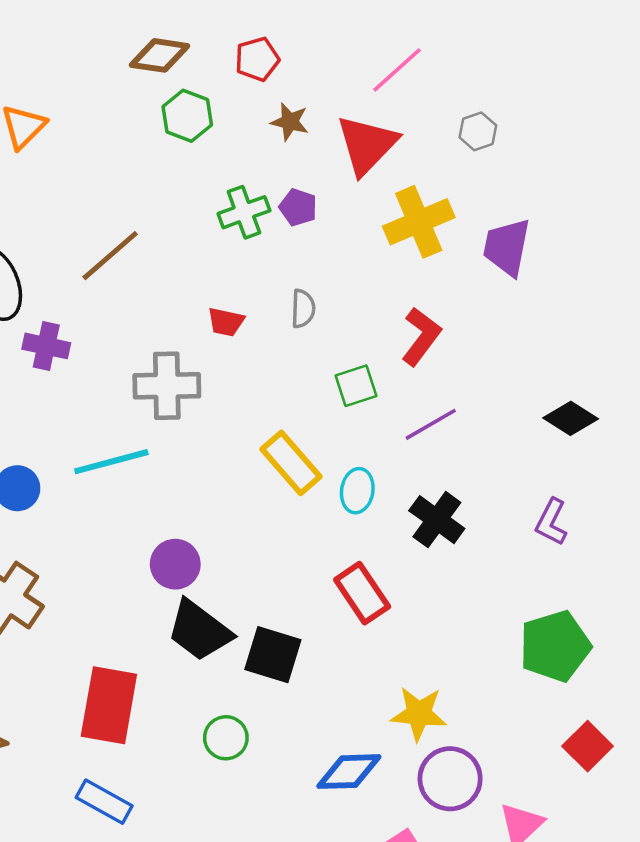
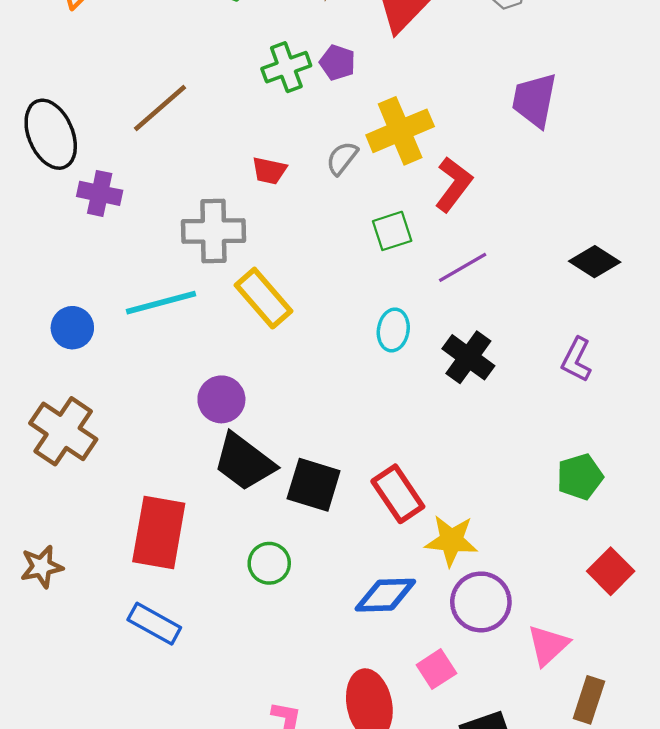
yellow cross: (419, 222) -> (400, 131), moved
gray semicircle: (303, 309) -> (342, 158), turned -144
yellow rectangle: (291, 463) -> (264, 298), moved
red rectangle: (362, 593) -> (398, 494), moved
green pentagon: (555, 646) -> (580, 477), size x0.7

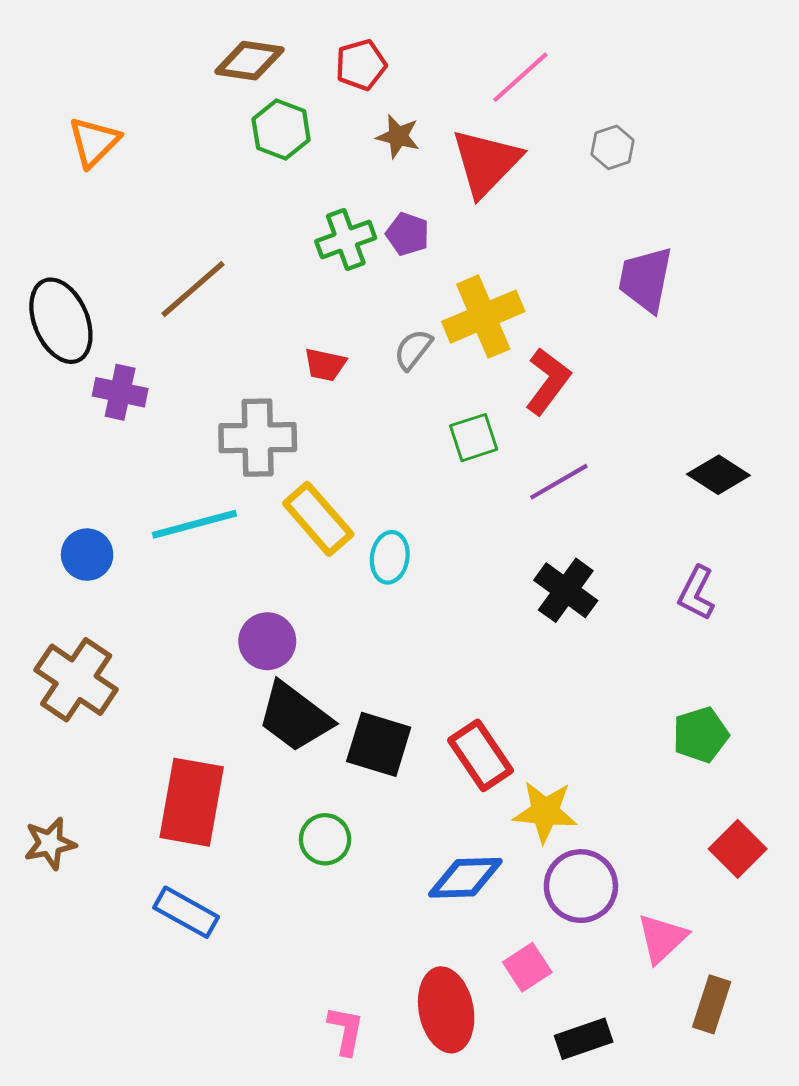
cyan ellipse: (393, 330) -> (390, 557), moved

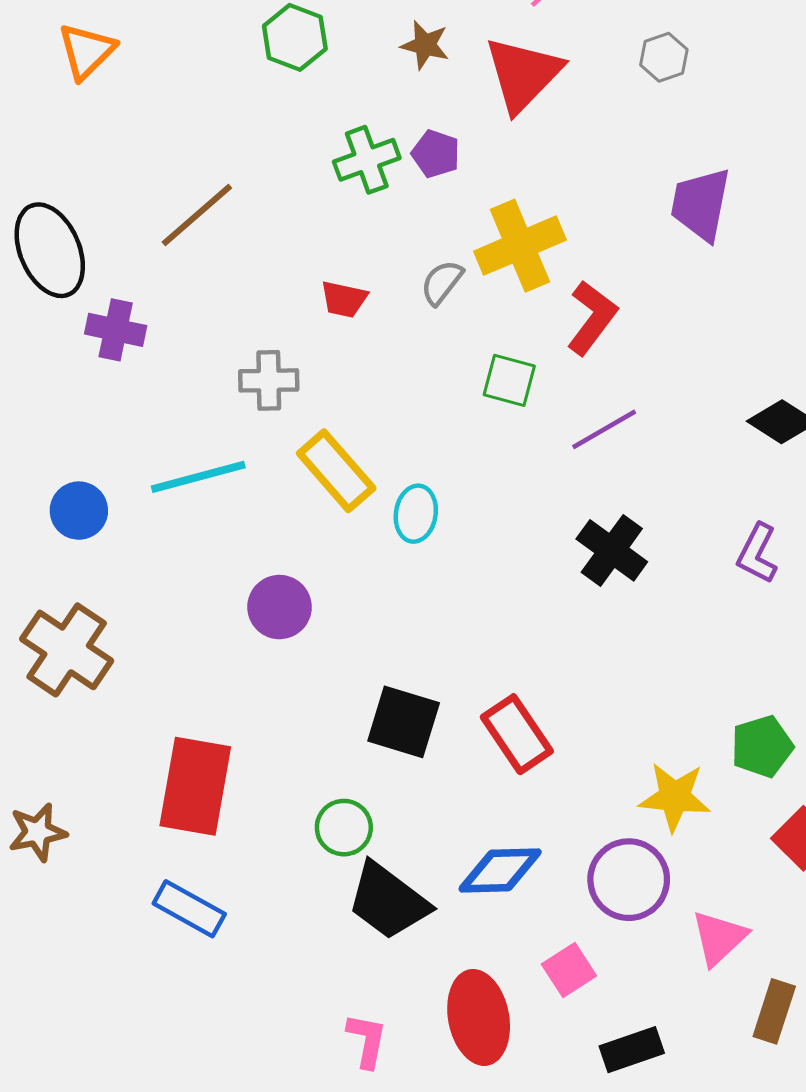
gray cross: (258, 438) -> (269, 380), size x0.7
green square: (474, 438) -> (509, 380), turned 33
black trapezoid: (295, 717) -> (388, 901), moved
green pentagon: (701, 735) -> (762, 746), moved
yellow star: (545, 812) -> (675, 797), moved

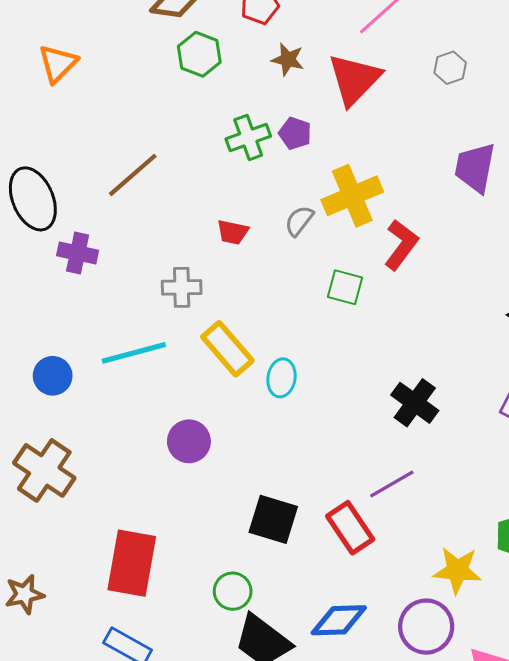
purple line: (604, 429) -> (392, 484), moved

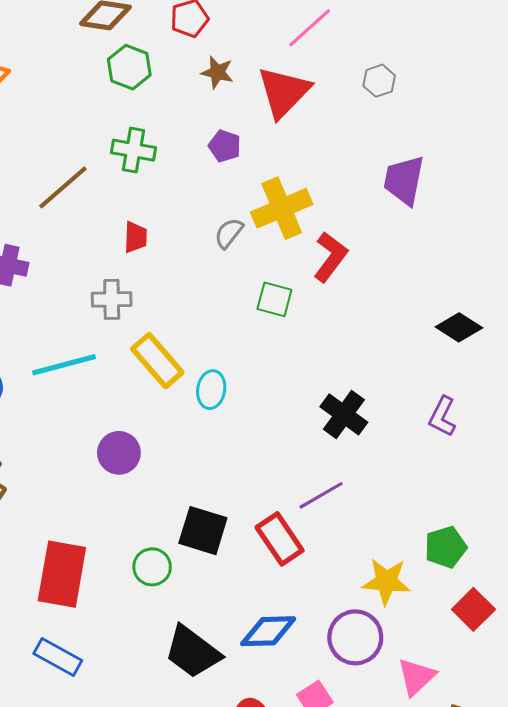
green cross: (248, 137) -> (133, 150), moved, turned 30
red trapezoid: (233, 232) -> (136, 237), moved, turned -100
green circle: (233, 591) -> (152, 567), moved

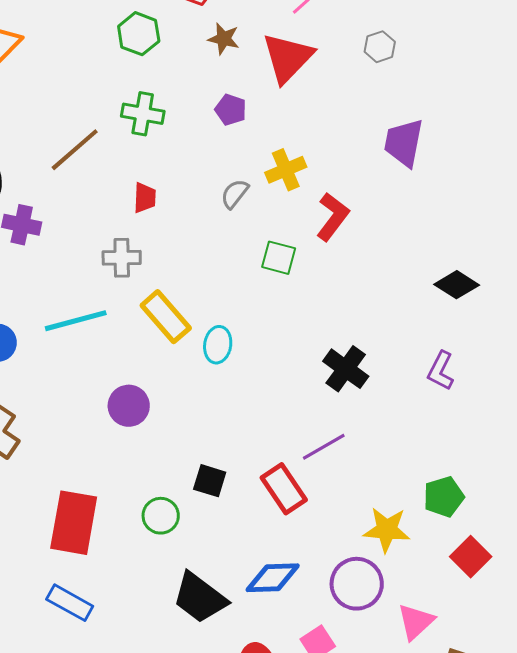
yellow cross: (282, 208) -> (286, 170), size x0.7
black square: (203, 531) -> (210, 481), size x0.7

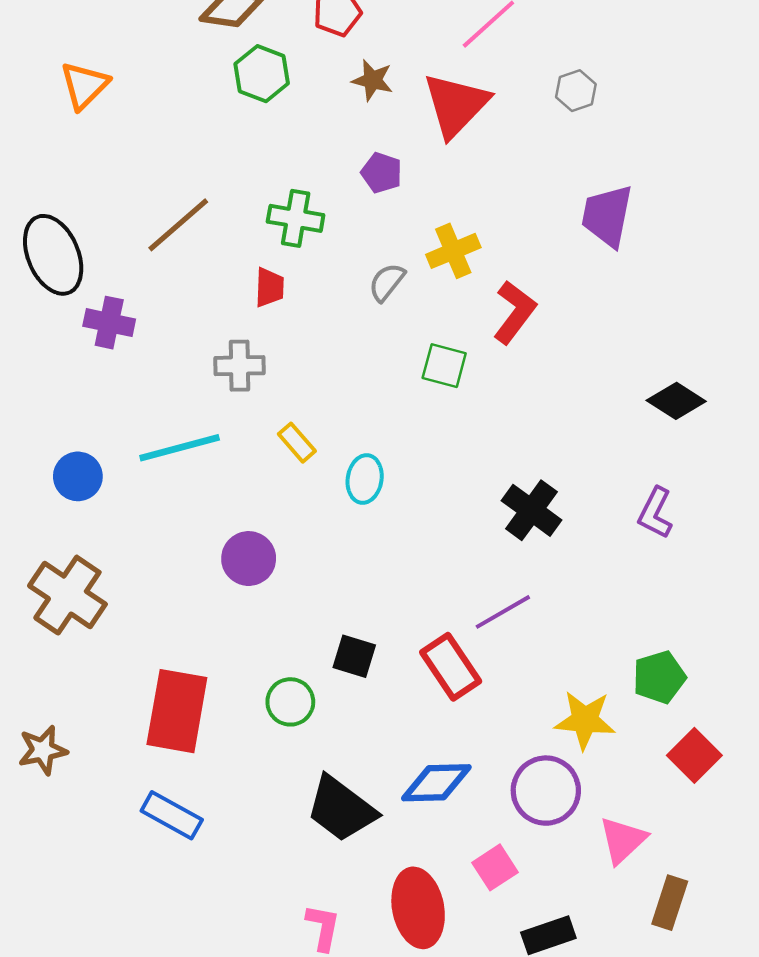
green cross: (143, 114) -> (296, 218), moved
yellow rectangle: (166, 317) -> (297, 443), size x0.6

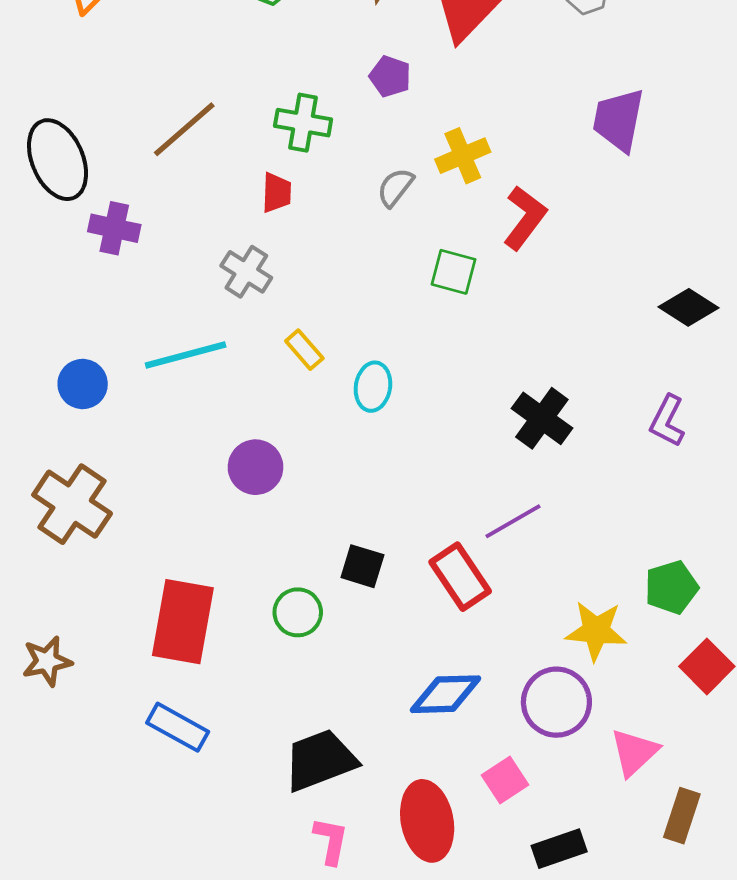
gray cross: (240, 366) -> (246, 272), turned 33
black trapezoid: (341, 809) -> (320, 760), moved, turned 122

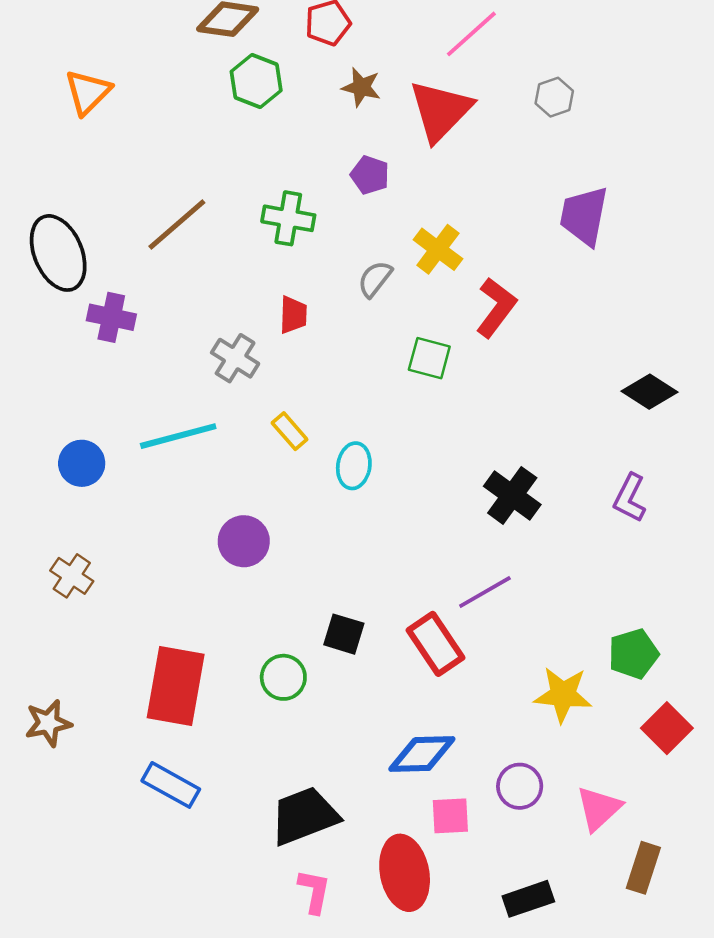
yellow cross: (463, 156) -> (438, 249), turned -30
red trapezoid: (277, 193) -> (293, 315), moved
brown cross: (72, 504) -> (72, 576), size x0.6
purple circle: (556, 702) -> (520, 786), moved, size x0.7
pink square: (505, 780) -> (450, 816), moved, turned 30

